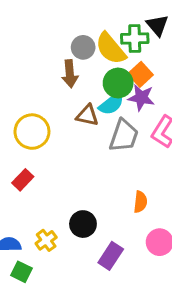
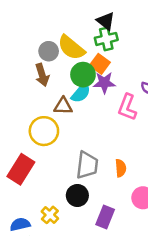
green cross: (135, 39) -> (106, 39), moved
yellow circle: (32, 132) -> (44, 131), moved
gray trapezoid: (124, 136) -> (87, 165), moved
red rectangle: (23, 180) -> (21, 169), size x1.6

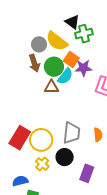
black triangle: (106, 21) -> (72, 22), moved
orange square: (100, 64) -> (71, 59), moved
green circle: (83, 75) -> (54, 67), moved
yellow circle: (44, 131) -> (41, 140), moved
yellow cross: (50, 215) -> (42, 164), moved

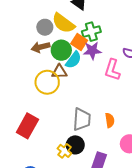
green cross: (84, 34) -> (91, 32), moved
brown arrow: (34, 63) -> (41, 47), turned 96
yellow circle: (41, 140) -> (47, 82), moved
yellow cross: (42, 164) -> (64, 151), moved

